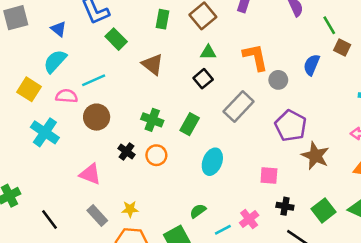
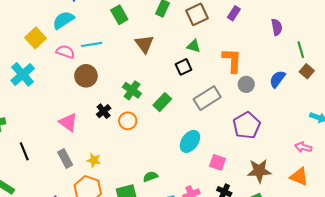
cyan cross: (45, 132) -> (23, 74), moved
brown star: (315, 156) -> (259, 171), moved, turned 30
cyan ellipse: (212, 162) -> (190, 141), moved

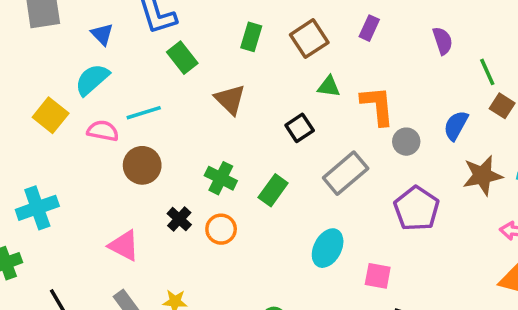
green triangle: (194, 46) -> (329, 87), moved
cyan cross: (23, 74) -> (37, 208), moved, turned 30
brown star: (259, 171) -> (482, 175), moved

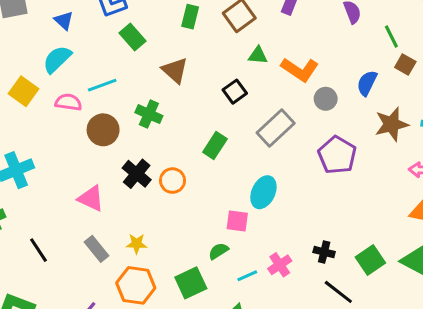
orange L-shape: (377, 106) -> (300, 70), turned 132
green cross: (221, 178) -> (149, 114), moved
black cross: (179, 219) -> (137, 174), size x1.4
pink square: (378, 276) -> (237, 221), moved

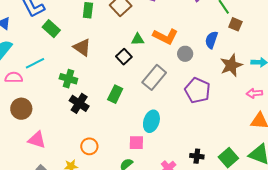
green triangle: (258, 55) -> (138, 39), moved
brown circle: (103, 130) -> (21, 109), moved
black cross: (137, 174) -> (79, 103), moved
orange circle: (172, 181) -> (89, 146), moved

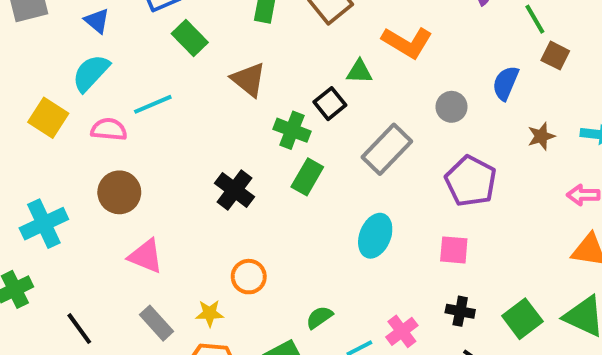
orange L-shape: (165, 36) -> (407, 42), moved
brown star: (231, 65) -> (541, 136), size x0.6
green cross: (68, 79) -> (292, 130), moved
pink square: (136, 143) -> (454, 250), moved

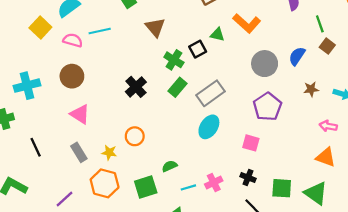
gray circle: (452, 107) -> (265, 64), size x1.5
gray rectangle: (387, 149) -> (211, 93), moved
green square: (522, 319) -> (282, 188), turned 30

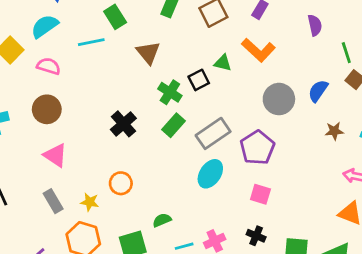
cyan line: (100, 31) -> (91, 42), moved
purple pentagon: (267, 107) -> (257, 148), moved

